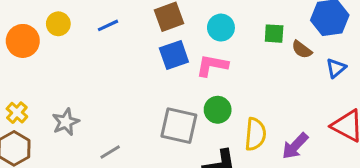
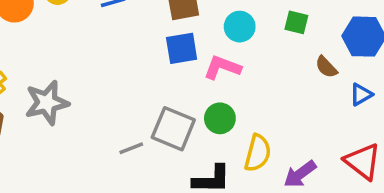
green square: (274, 34) -> (296, 22), moved
gray star: (66, 122) -> (47, 103), size x1.4
gray line: (110, 152) -> (131, 148), moved

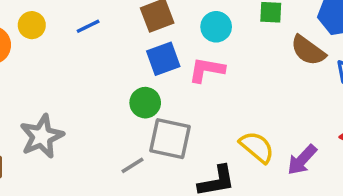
brown semicircle: (326, 67) -> (308, 50), size x1.5
green circle: (220, 118) -> (145, 103), moved
yellow semicircle: (258, 153) -> (257, 147), turned -54

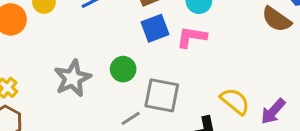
green circle: (145, 103) -> (123, 69), moved
gray star: (42, 136) -> (73, 78), moved

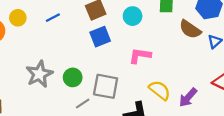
pink L-shape: (192, 37) -> (140, 56), moved
green circle: (123, 69) -> (73, 77), moved

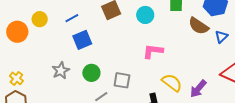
blue square: (100, 37) -> (82, 40), moved
gray star: (39, 74) -> (61, 71), size x0.7
gray square: (106, 86) -> (122, 80), size x0.7

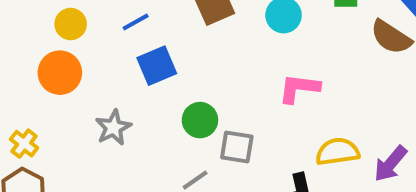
orange circle: (17, 32) -> (60, 73), moved
green circle: (91, 73) -> (200, 120), moved
yellow semicircle: (172, 83) -> (338, 152), turned -45

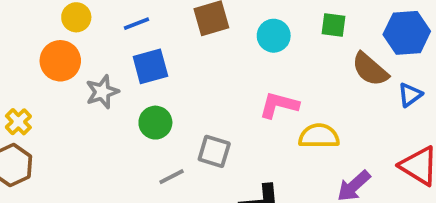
green circle: (200, 120) -> (155, 123), moved
gray star: (113, 128) -> (102, 92), moved
yellow semicircle: (338, 152) -> (319, 136), moved

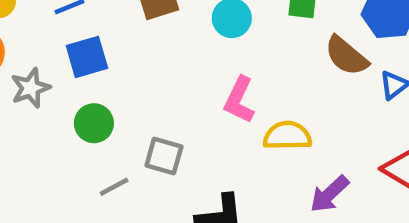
pink L-shape: (279, 105) -> (239, 100), turned -78

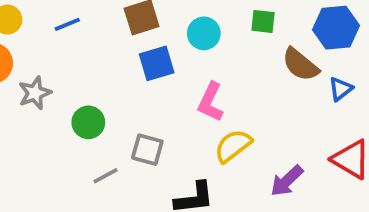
blue square: (87, 57) -> (157, 63), moved
yellow semicircle: (287, 136) -> (233, 146), moved, turned -36

